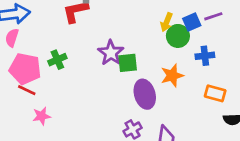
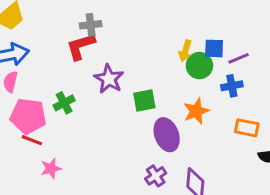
purple line: (213, 16) -> (239, 58), moved
blue square: (192, 22) -> (214, 48), turned 30
purple star: (111, 53) -> (109, 79), moved

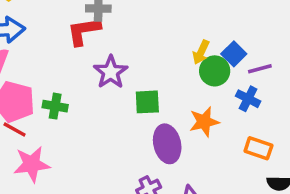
blue square: (214, 48) -> (234, 54), turned 35
blue cross: (232, 86) -> (248, 99), turned 30
green cross: (64, 103) -> (55, 106), moved, turned 30
pink star: (51, 168) -> (32, 164), size x1.5

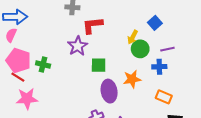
red L-shape: (84, 31) -> (93, 25), moved
blue square: (234, 54) -> (155, 23), moved
blue cross: (248, 99) -> (159, 67), turned -32

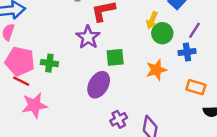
purple line: (167, 49) -> (195, 30), turned -40
purple ellipse: (109, 91) -> (99, 85), moved, turned 45

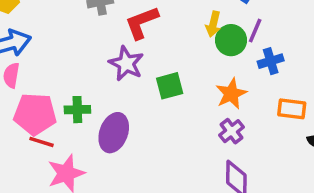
purple line: (195, 30) -> (255, 31), moved
purple ellipse: (99, 85) -> (114, 133), moved
purple cross: (119, 119) -> (231, 131), moved

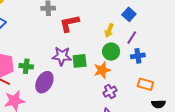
green circle: (231, 40) -> (111, 52), moved
purple star: (126, 63) -> (62, 56), moved, turned -30
orange star: (231, 94) -> (102, 70), moved

